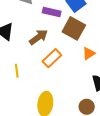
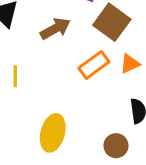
orange rectangle: (52, 58) -> (94, 65), moved

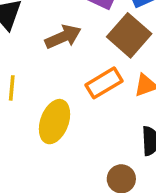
yellow ellipse: (53, 133) -> (55, 122), moved

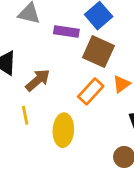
brown arrow: (63, 37) -> (38, 80), moved

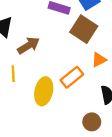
orange rectangle: (91, 91) -> (72, 77), moved

